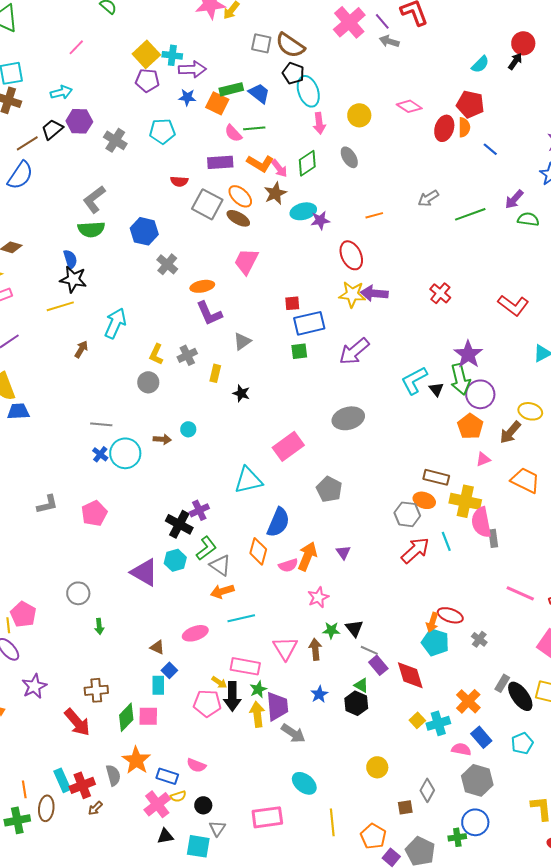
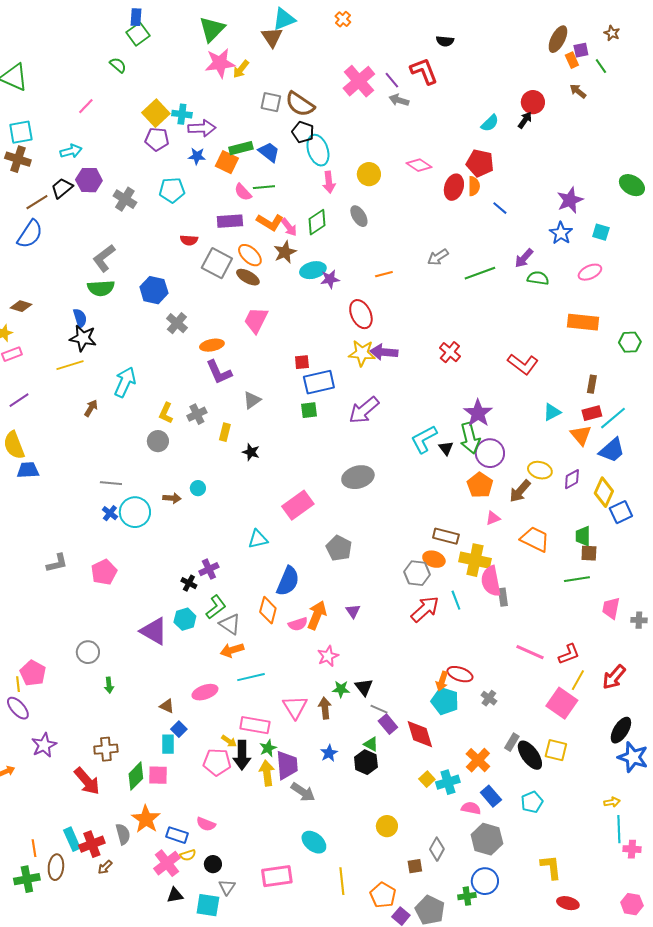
cyan triangle: (248, 480) -> (258, 539), size x0.7
black cross: (179, 524) -> (189, 583), size x0.6

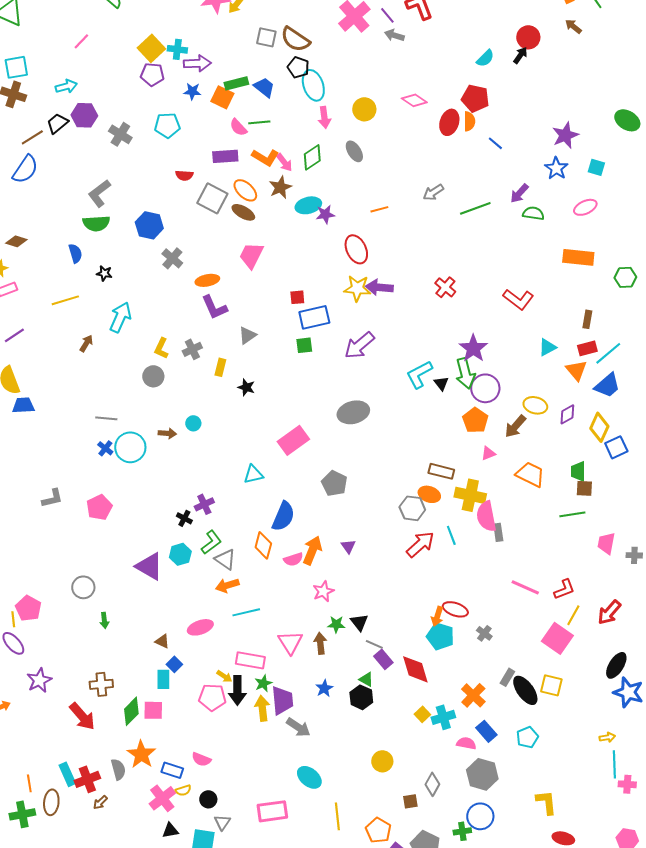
black star: (83, 338) -> (104, 273), moved, size x0.6

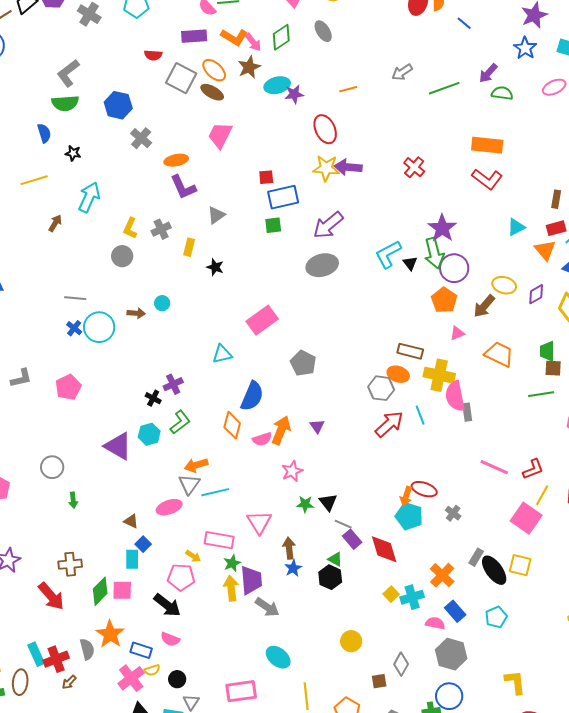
orange rectangle: (578, 257) -> (487, 145), moved
gray ellipse: (353, 412) -> (322, 265), moved
gray triangle: (225, 559) -> (189, 484), moved, turned 30
brown arrow: (320, 643) -> (289, 548), moved
black arrow: (237, 690) -> (167, 605), moved, turned -52

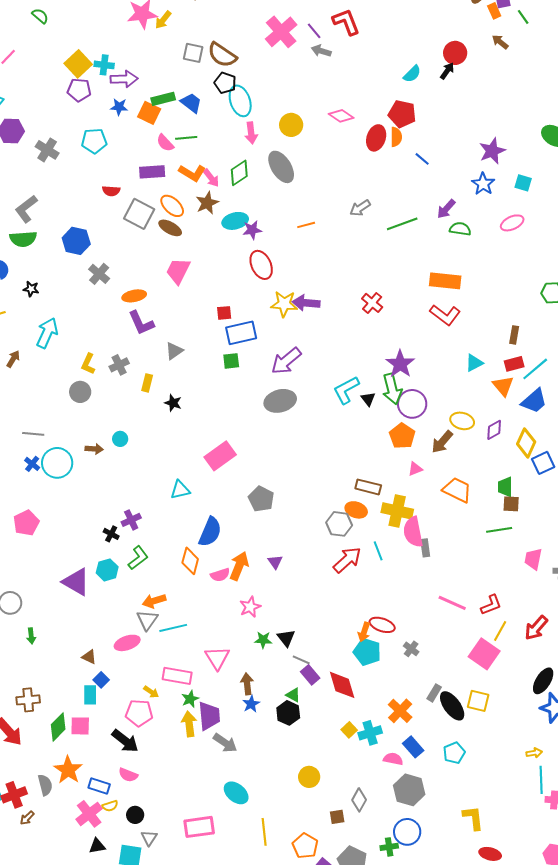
gray ellipse: (323, 31) -> (281, 167), size x1.5
red ellipse: (325, 129) -> (261, 265), moved

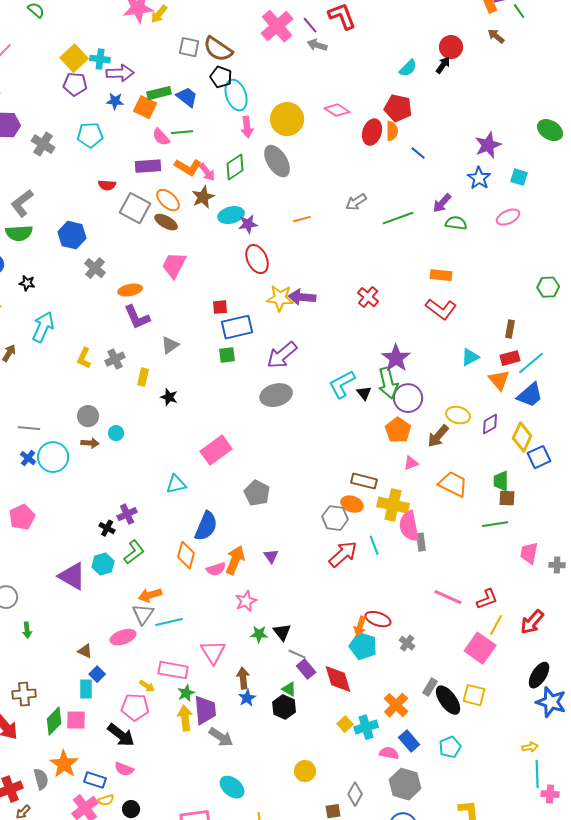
yellow circle: (291, 125) -> (287, 119), size x1.4
orange rectangle: (445, 281) -> (441, 275), size x0.7
gray circle: (80, 392) -> (88, 416), moved

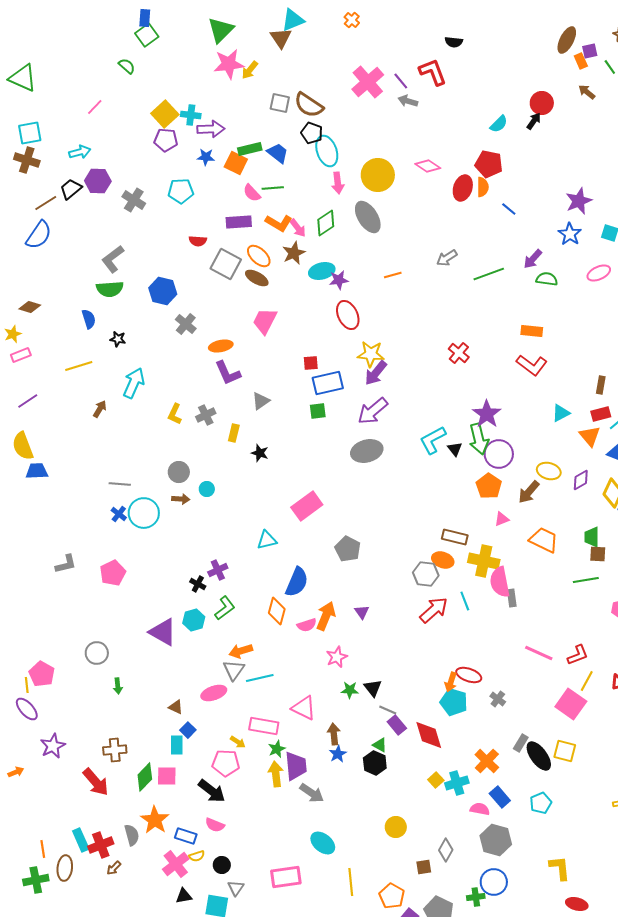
purple arrow: (302, 297) -> (376, 373), moved, turned -56
pink triangle: (213, 652) -> (304, 708), turned -32

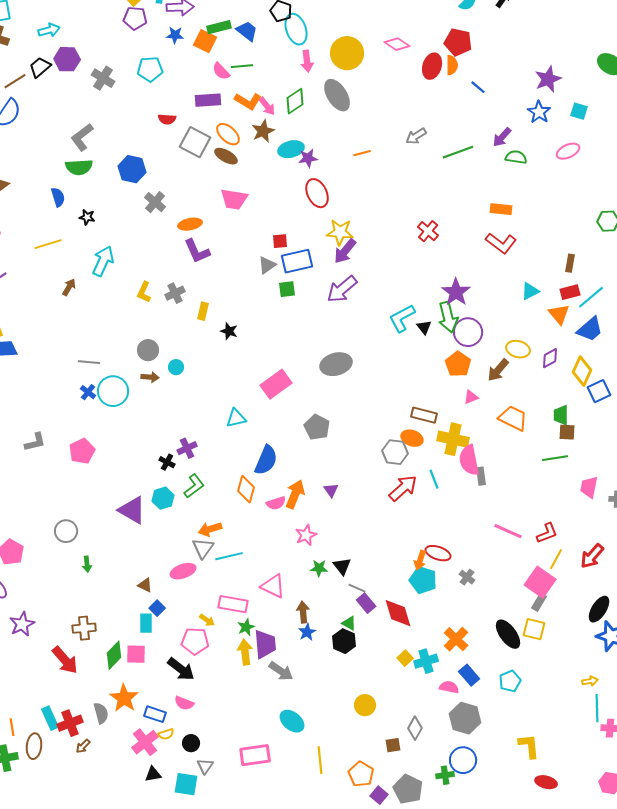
pink trapezoid: (265, 321) -> (234, 199), turned -108
gray triangle: (261, 401) -> (267, 265), moved
gray ellipse: (367, 451) -> (336, 364), moved
gray rectangle: (521, 743) -> (539, 602), moved

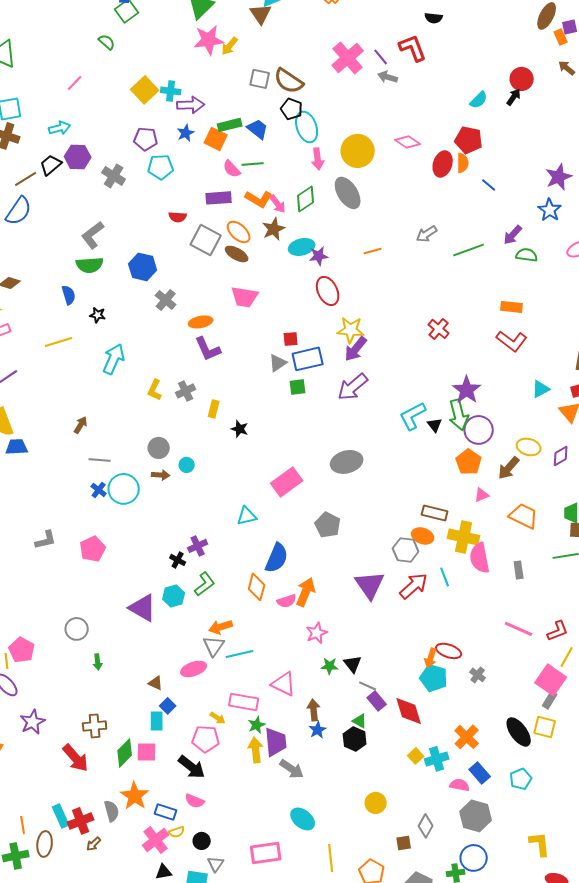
purple pentagon: (135, 18) -> (146, 139), moved
blue star: (175, 35) -> (186, 133), turned -30
brown arrow: (69, 287) -> (81, 425), moved
gray rectangle: (481, 476) -> (519, 570), moved
purple triangle: (331, 490) -> (370, 585), moved, size x2.0

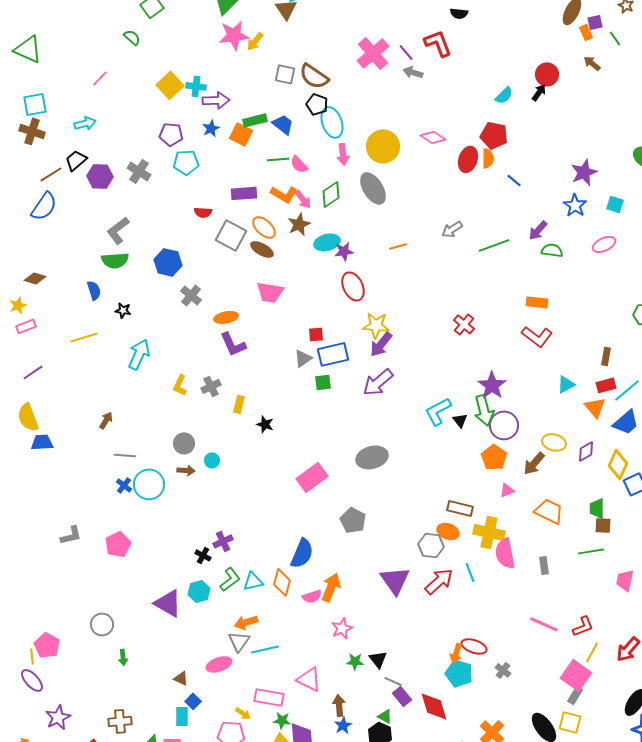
purple hexagon: (78, 157) -> (100, 176), moved
pink semicircle: (232, 169) -> (299, 164), moved
cyan triangle: (247, 516) -> (253, 581), moved
green star: (257, 725) -> (282, 720), turned 30

